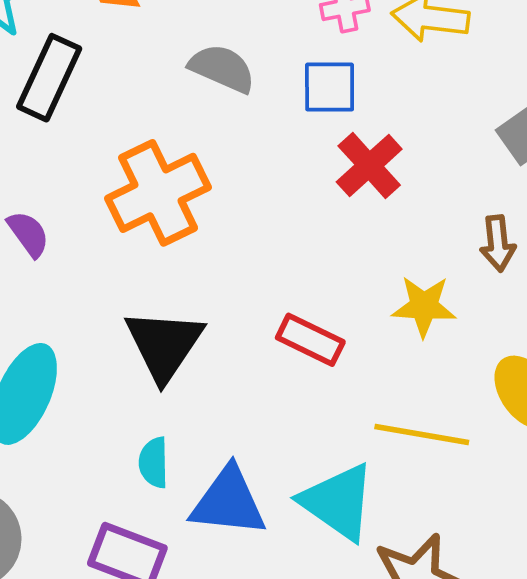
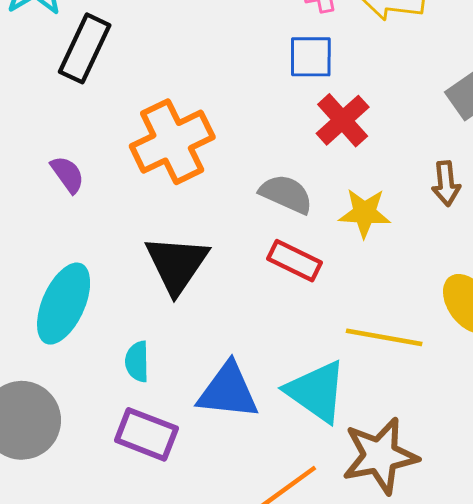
gray semicircle: (222, 68) -> (286, 194), moved
yellow star: (424, 306) -> (365, 213), moved
cyan semicircle: (154, 463) -> (137, 361), moved

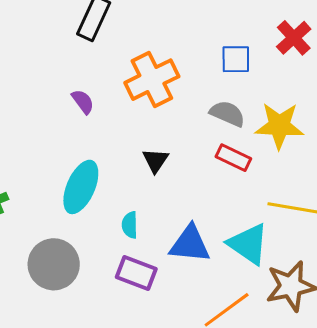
blue square: (311, 57) -> (236, 59), moved
red cross: (343, 120) -> (294, 38), moved
yellow star: (365, 213) -> (279, 126), size x1.4
black triangle: (177, 264) -> (155, 161), size x0.6

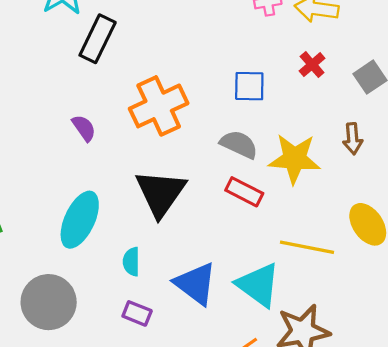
red cross: (294, 38) -> (312, 65), size x0.7
black triangle: (155, 161) -> (161, 193), size x1.8
blue triangle: (190, 244) -> (196, 284), turned 30
purple rectangle: (136, 273) -> (137, 313), size x0.7

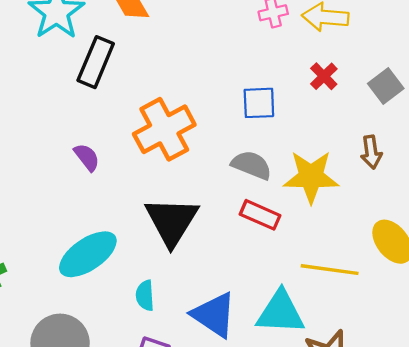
cyan ellipse: (80, 220) -> (88, 254), turned 34
cyan triangle: (258, 285) -> (280, 312), turned -30

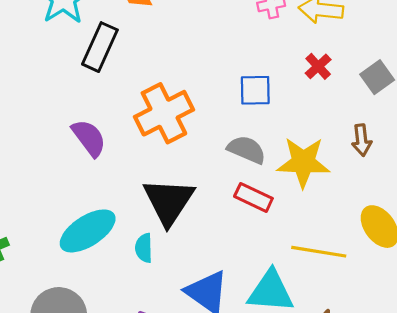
purple semicircle: (87, 157) -> (89, 138), size x1.4
cyan semicircle: (145, 295) -> (144, 248), moved

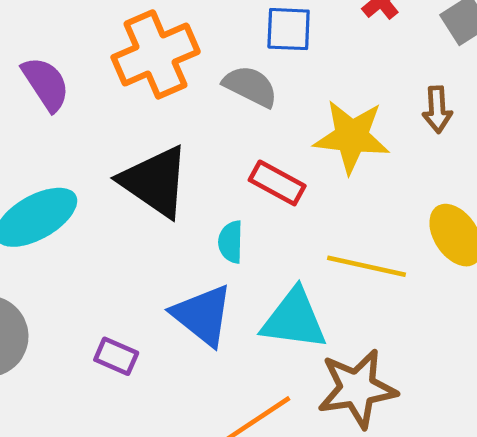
gray semicircle: (247, 150) -> (250, 86), moved
black triangle: (169, 201) -> (155, 182), turned -32
cyan semicircle: (144, 248) -> (231, 242), moved

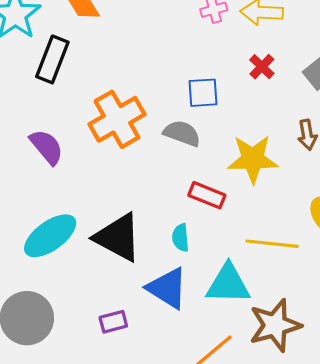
black triangle: (155, 182) -> (118, 237), moved
purple rectangle: (116, 356) -> (113, 322), turned -32

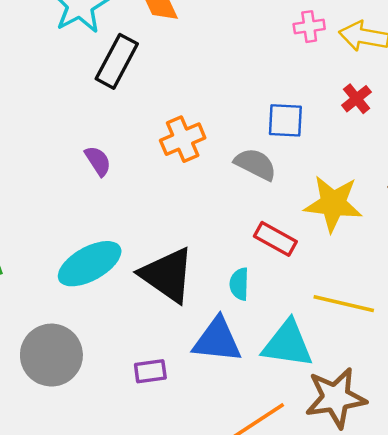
orange cross: (117, 119) -> (183, 139), size x0.7
purple semicircle: (47, 147) -> (98, 161), size x0.7
blue triangle: (167, 288) -> (217, 340), turned -33

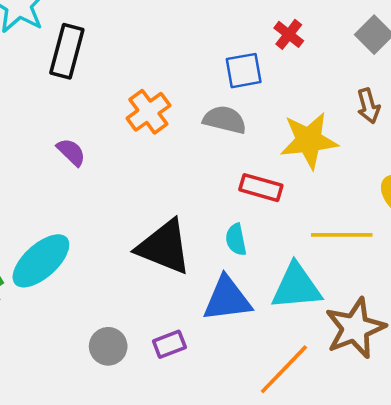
red cross: (357, 99) -> (289, 34), moved
cyan ellipse: (90, 264) -> (41, 261), moved
gray circle: (51, 355) -> (108, 346), moved, size x0.6

